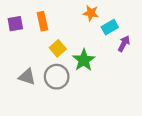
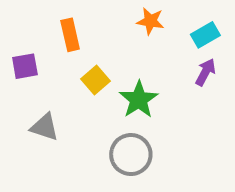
purple square: (15, 24) -> (25, 66), moved
cyan rectangle: (110, 27) -> (205, 35), moved
gray circle: (57, 77) -> (131, 155), moved

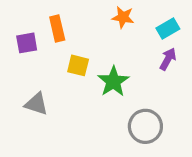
purple square: (25, 66) -> (27, 43), moved
yellow square: (96, 80) -> (78, 65), turned -35
gray circle: (131, 155) -> (145, 126), moved

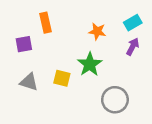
orange star: (123, 17) -> (97, 31), moved
purple square: (27, 43) -> (24, 44), moved
yellow square: (78, 65) -> (62, 78), moved

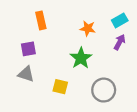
purple square: (24, 44) -> (28, 49), moved
yellow square: (62, 78) -> (60, 87), moved

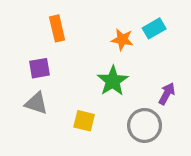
cyan rectangle: (120, 20) -> (154, 28), moved
purple arrow: (120, 42) -> (167, 94), moved

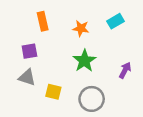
orange star: (122, 40) -> (81, 28), moved
yellow square: (84, 121) -> (53, 92), moved
gray circle: (145, 125) -> (92, 99), moved

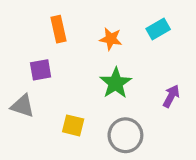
gray triangle: (27, 77) -> (23, 106), moved

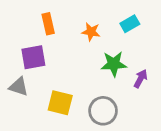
purple square: (41, 70) -> (33, 57), size x1.4
green star: (116, 83) -> (114, 64), moved, turned 30
yellow square: (73, 125) -> (60, 103), size x1.4

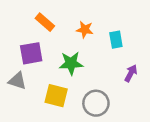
orange rectangle: (48, 24) -> (45, 22), turned -36
cyan rectangle: (130, 24) -> (116, 40), moved, turned -70
green star: (114, 64) -> (71, 63), moved

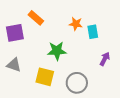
orange star: (85, 30) -> (76, 24), moved
purple square: (31, 53) -> (15, 33), moved

